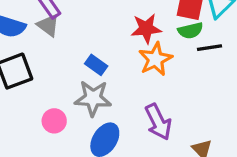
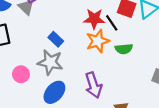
green semicircle: (190, 31) -> (124, 49), moved
black line: (209, 48) -> (112, 23), moved, turned 56

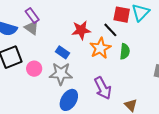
red star: (94, 19) -> (81, 30), moved
green semicircle: (124, 49) -> (125, 51), turned -70
pink circle: (21, 74) -> (34, 69), moved

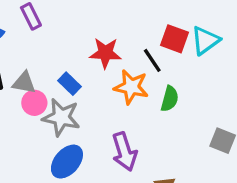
gray triangle: (32, 28) -> (24, 83), moved, turned -35
orange star: (100, 48) -> (131, 87), turned 30
pink circle: (34, 69) -> (34, 103), moved

